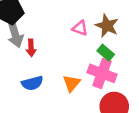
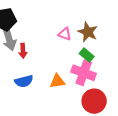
orange triangle: (71, 83) -> (57, 81), turned 42

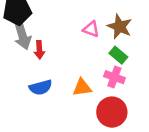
pink cross: (84, 73) -> (114, 77), size x0.7
red circle: (94, 101) -> (112, 112), moved

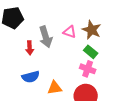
gray arrow: (22, 36) -> (46, 37), moved
orange triangle: (82, 87) -> (55, 88), moved

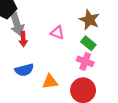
pink triangle: (70, 32) -> (57, 33), moved
gray arrow: (46, 37) -> (17, 24), moved

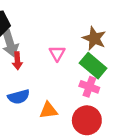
pink triangle: (57, 33) -> (57, 53), turned 40
green rectangle: (88, 43) -> (93, 66), size x1.5

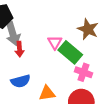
green rectangle: (93, 66) -> (70, 52), moved

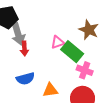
pink triangle: (55, 42) -> (58, 42), turned 40

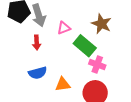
gray arrow: (18, 34) -> (39, 15), moved
pink triangle: (58, 42) -> (64, 28), moved

